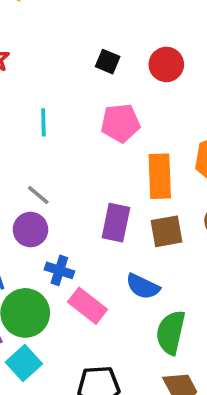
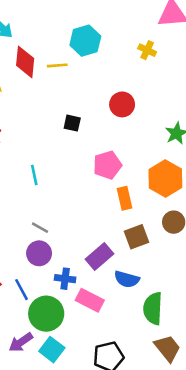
red circle: (166, 64) -> (122, 104), moved
pink pentagon: (120, 123) -> (107, 165), moved
orange rectangle: (160, 176) -> (125, 198), size x0.7
purple rectangle: (116, 223) -> (100, 256), moved, turned 48

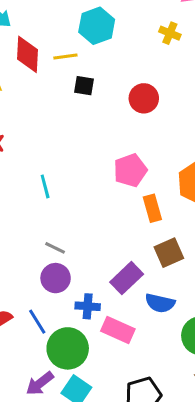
black square: (72, 123) -> (84, 86), moved

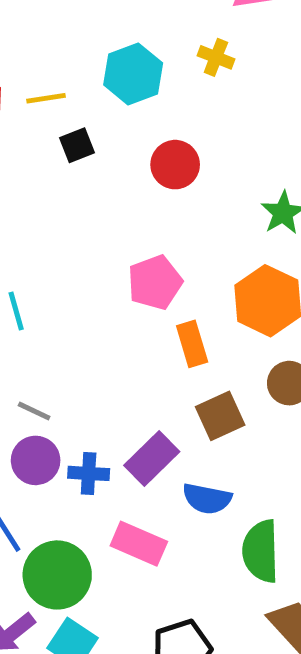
cyan hexagon: (97, 26) -> (133, 74), moved
black square: (84, 86) -> (77, 145), turned -30
blue cross: (88, 306) -> (89, 473), moved

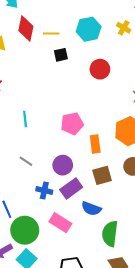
pink pentagon: (155, 283) -> (72, 124), moved
purple circle: (36, 460) -> (63, 165), moved

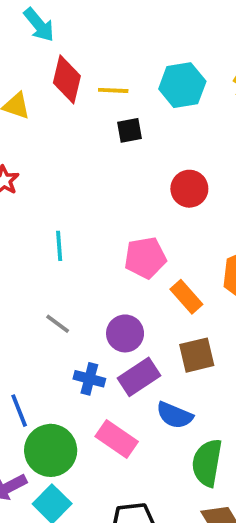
red circle: (100, 69) -> (189, 189), moved
orange rectangle: (95, 144) -> (186, 297), turned -36

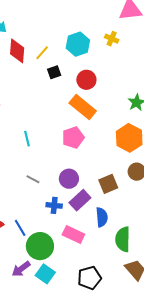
yellow line: (113, 90) -> (42, 53), turned -42
red circle: (189, 189) -> (86, 80), moved
orange rectangle: (186, 297) -> (83, 107), moved, size x1.5
blue semicircle: (175, 415) -> (102, 217), turned -108

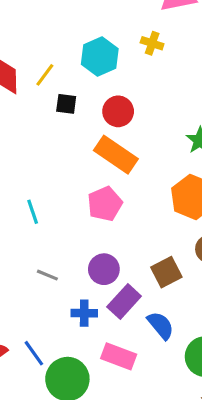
black square: (54, 72) -> (66, 104), turned 32
blue semicircle: (102, 217) -> (161, 325), turned -30

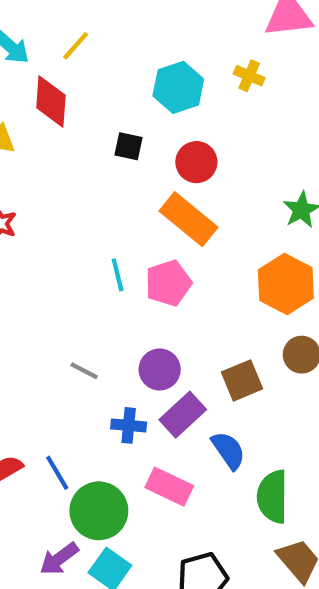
yellow line: (45, 75) -> (76, 46), moved
cyan line: (33, 212) -> (118, 275), moved

